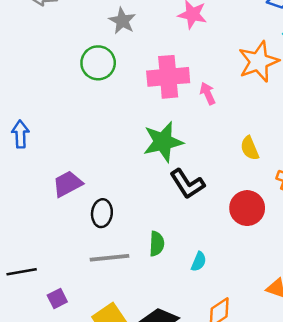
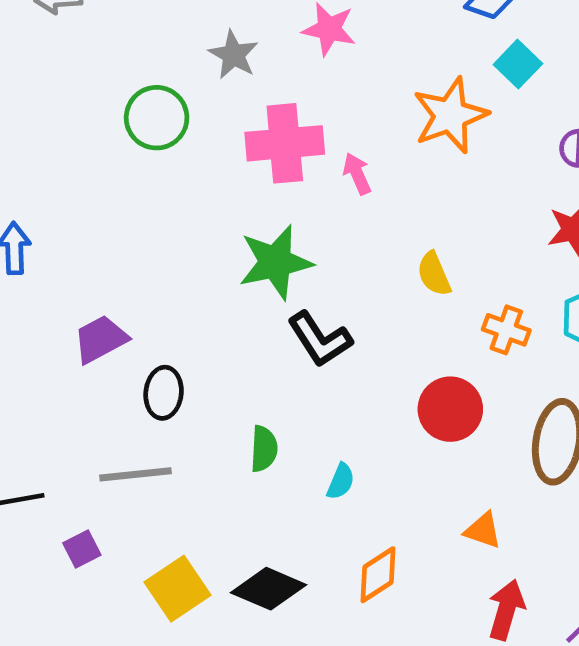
gray star: (122, 21) -> (233, 55), moved
red circle: (247, 208) -> (450, 409), moved
gray line: (110, 258) -> (136, 474), moved

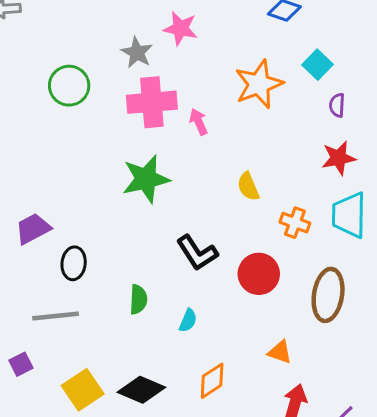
gray star: (233, 55) -> (137, 53), moved
cyan square: (518, 64) -> (317, 65), moved
black L-shape: (320, 339) -> (197, 253), moved

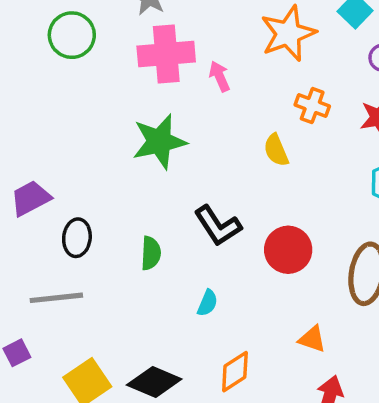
orange cross: (295, 223) -> (312, 106), moved
green semicircle: (138, 299) -> (151, 253), moved

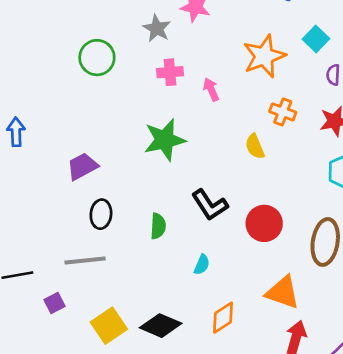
pink cross: (166, 54) -> (170, 72), size x0.6
purple trapezoid: (31, 198) -> (82, 166), moved
orange triangle: (312, 339) -> (283, 292), size x1.6

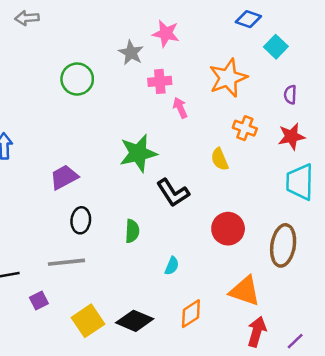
cyan square: (316, 39) -> (276, 47), moved
pink cross: (170, 72) -> (160, 81), moved
black L-shape: (210, 205) -> (173, 193), moved

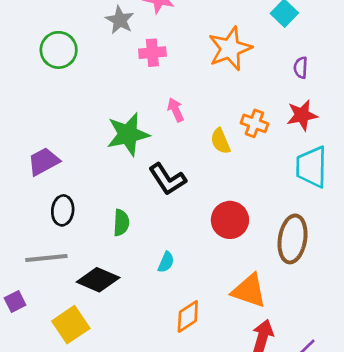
pink arrow: (180, 108) -> (176, 110), moved
orange cross: (245, 128) -> (254, 123), moved
black diamond: (135, 321) -> (98, 280), moved

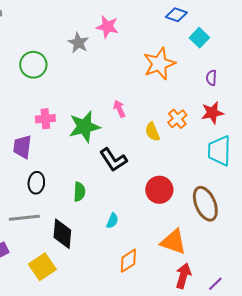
pink cross: (152, 53) -> (45, 119), moved
orange cross: (254, 123) -> (177, 119), turned 30
purple trapezoid: (44, 161) -> (22, 147), turned -55
brown ellipse: (293, 239) -> (205, 204), turned -32
black diamond: (98, 280) -> (62, 234), turned 72

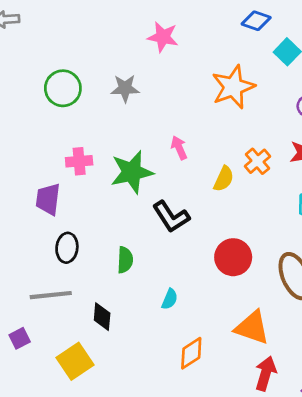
gray star: (78, 43) -> (125, 88), moved, turned -30
yellow semicircle: (152, 132) -> (224, 179), turned -132
black diamond: (62, 234) -> (102, 317), size x0.7

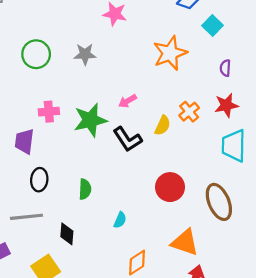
pink arrow: (179, 148) -> (127, 101), turned -96
black L-shape: (171, 217) -> (127, 139), moved

